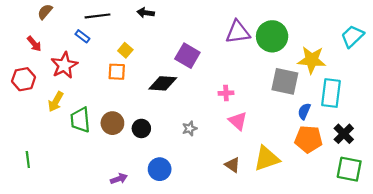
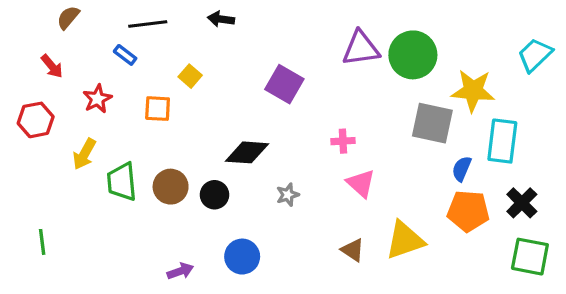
red star: (64, 65) -> (97, 99), size x0.7
orange square: (117, 72) -> (158, 109), moved
black diamond: (163, 83) -> (247, 152), moved

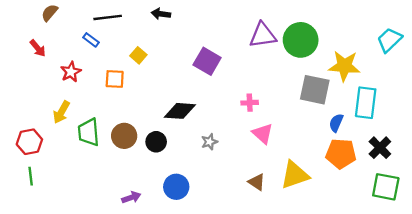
red hexagon: (36, 120) -> (29, 142), moved

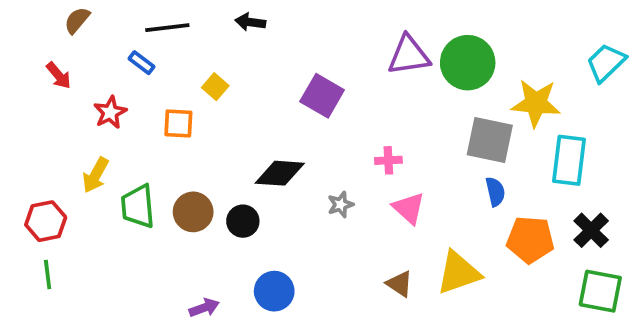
blue semicircle: (336, 123) -> (495, 192), moved, turned 144
gray star: (209, 142) -> (341, 205), moved

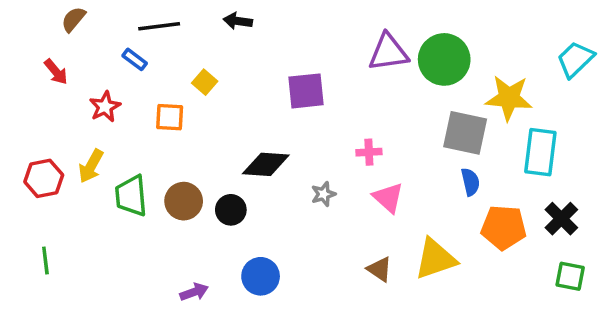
purple square: (322, 96) -> (306, 91), turned -36
red hexagon: (46, 221) -> (44, 178), moved
green square: (600, 291) -> (570, 276), size x0.7

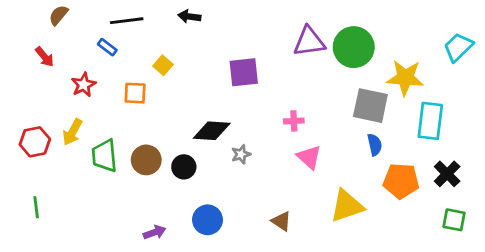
gray star: (324, 194) -> (241, 154), moved
brown triangle: (379, 269) -> (281, 221), moved

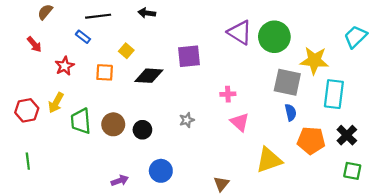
purple triangle: (309, 42) -> (240, 32), turned 40
black diamond: (212, 131) -> (149, 76), moved
brown triangle: (281, 221) -> (221, 184), moved, turned 35

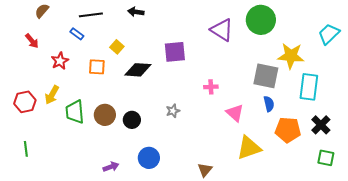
green circle: (274, 37) -> (261, 20), moved
pink triangle: (240, 122) -> (235, 113), moved

